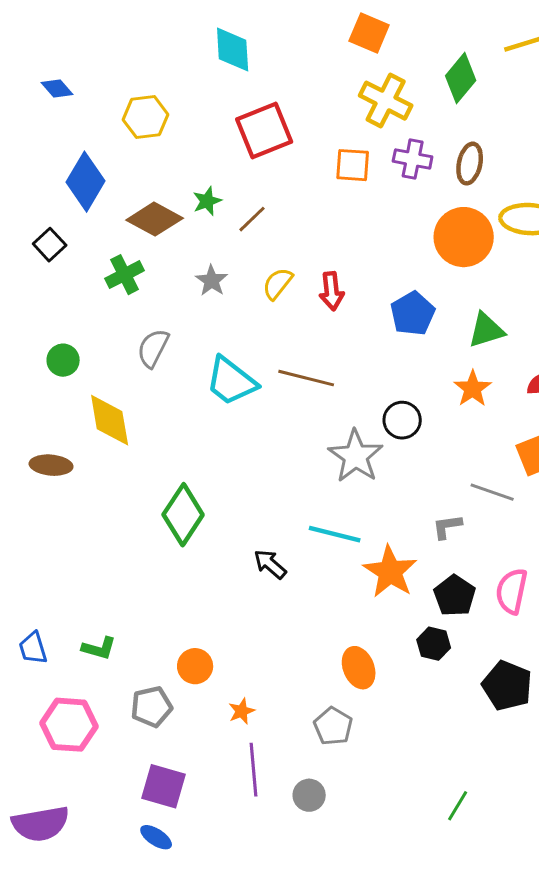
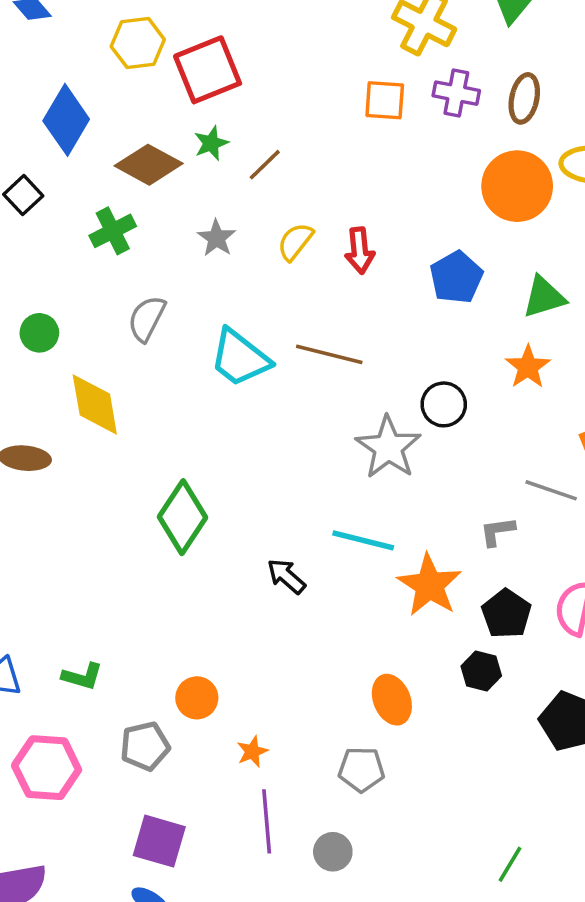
red square: (264, 131) -> (208, 70), moved
gray pentagon: (333, 726) -> (361, 769), turned -30

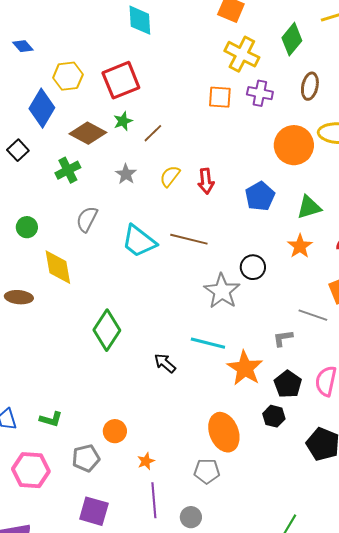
yellow hexagon: (138, 43) -> (68, 76), moved
brown ellipse: (524, 98) -> (310, 86), moved
orange ellipse: (392, 700) -> (224, 432), size x1.4

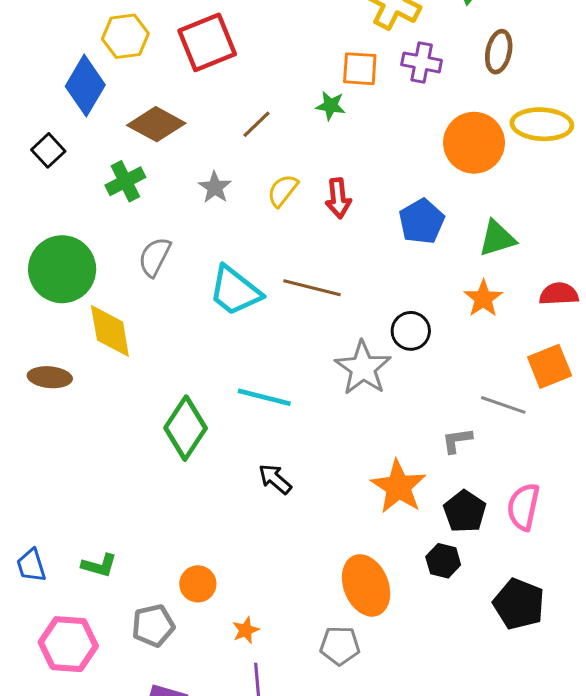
green star: (123, 121) -> (331, 106), moved, turned 30
green circle: (27, 227) -> (62, 269), size x2.0
cyan line: (208, 343) -> (264, 397), moved

